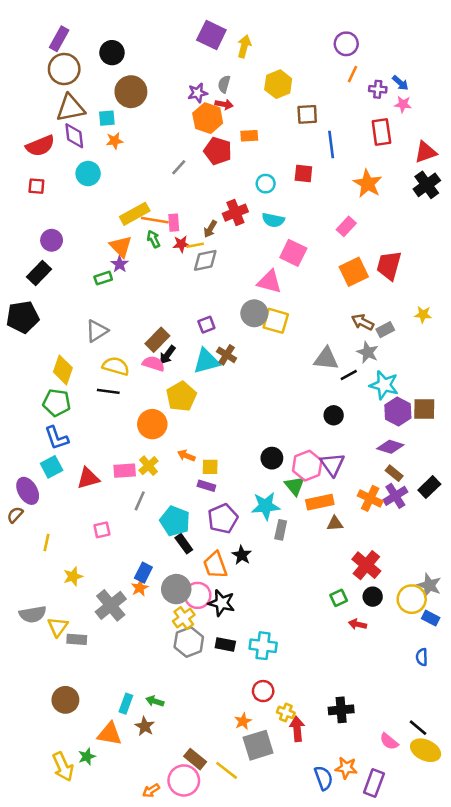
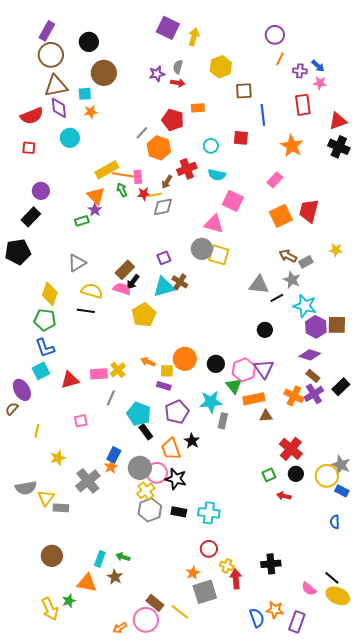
orange hexagon: (208, 118) -> (159, 148), moved
black cross: (427, 185) -> (339, 147), turned -30
orange circle: (152, 424) -> (185, 359), moved

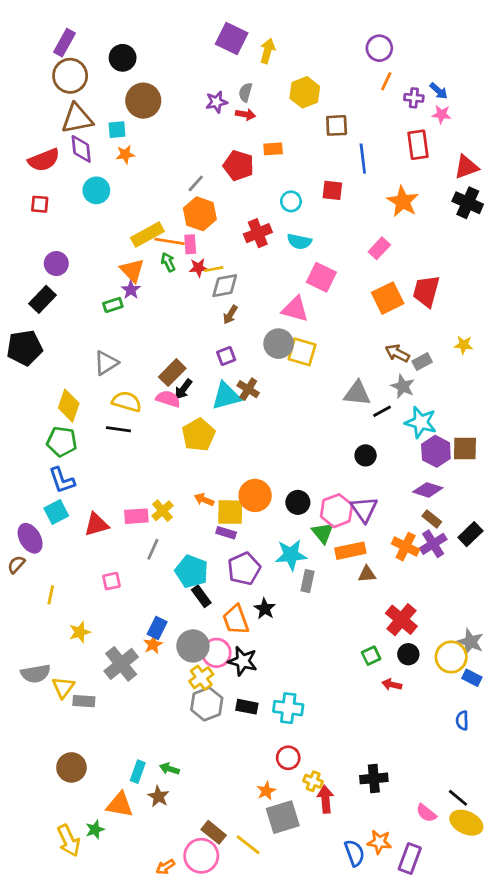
orange hexagon: (159, 148) -> (200, 214), moved
brown arrow: (167, 182) -> (230, 315), moved
yellow square: (167, 371) -> (230, 512), size x1.5

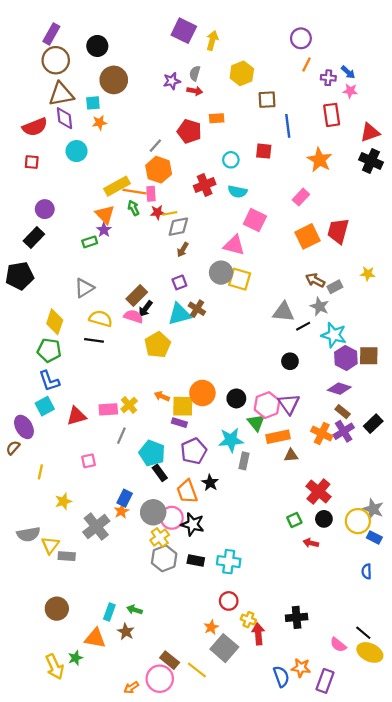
gray square: (283, 817) -> (224, 648), turned -32

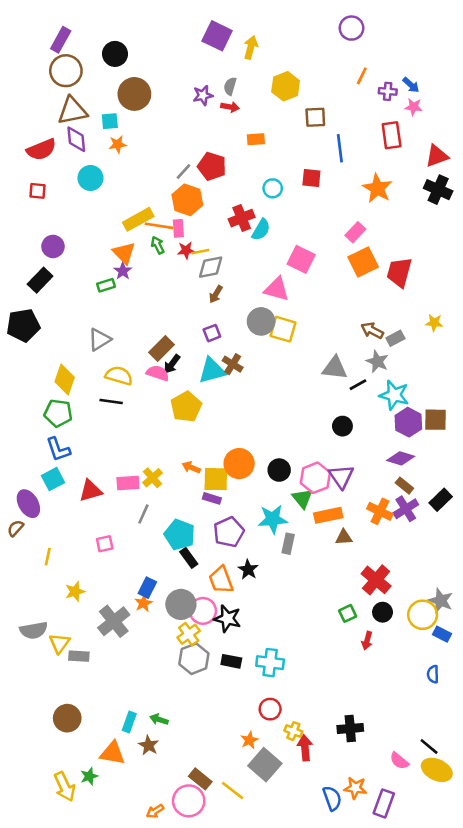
purple circle: (301, 38) -> (352, 28), moved
red pentagon: (189, 131) -> (212, 166), moved
cyan semicircle: (237, 192) -> (261, 230), moved, turned -72
orange square: (308, 236) -> (363, 262), moved
red arrow: (311, 543) -> (367, 641), turned -88

